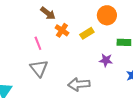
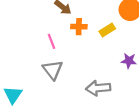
orange cross: (62, 30) -> (79, 27), turned -32

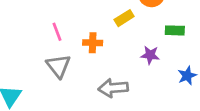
orange cross: (79, 27) -> (93, 43), moved

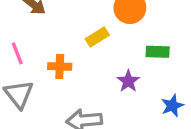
purple star: (150, 55) -> (128, 81), turned 30

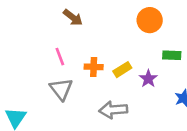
yellow rectangle: (97, 37) -> (122, 70), moved

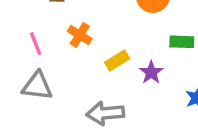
orange cross: (94, 67) -> (80, 35), moved, turned 30
gray triangle: (61, 89) -> (37, 86), turned -45

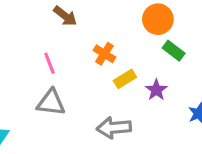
orange cross: (80, 35) -> (104, 54), moved
green rectangle: (182, 42) -> (174, 51), moved, turned 35

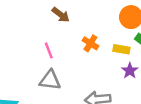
yellow rectangle: (125, 79) -> (121, 49), moved, turned 42

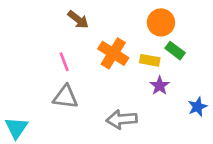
orange cross: (90, 43) -> (113, 53), size x1.5

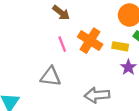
pink line: (64, 62) -> (62, 44), moved

